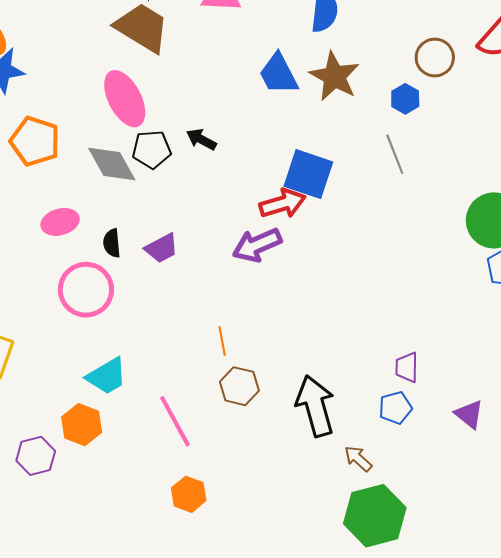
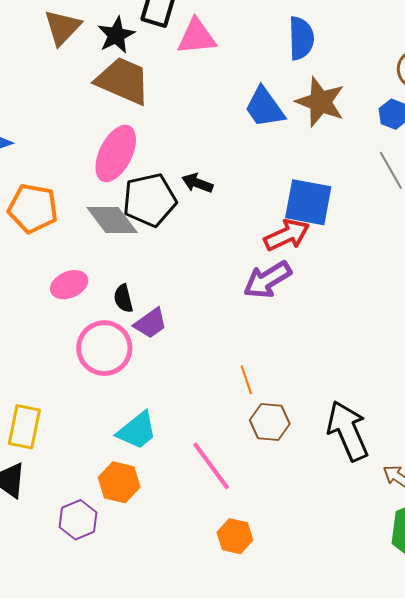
pink ellipse: (125, 99) -> (116, 153), turned 62
black pentagon: (152, 149) -> (150, 200), size x1.4
purple trapezoid: (162, 248) -> (150, 323), moved

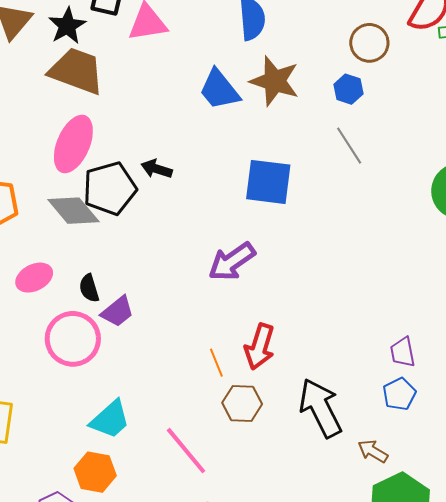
red arrow: (287, 235) -> (260, 347), moved, turned 135

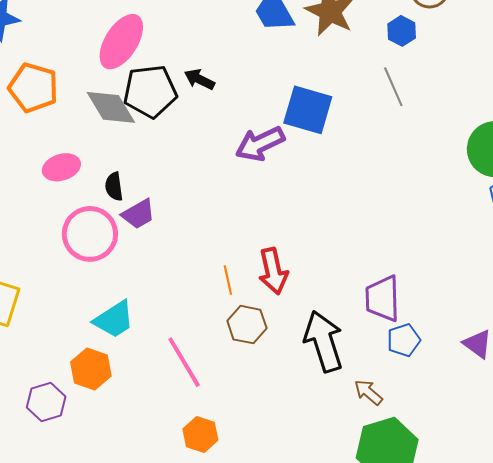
purple arrow: (232, 262) -> (260, 144), moved
red arrow: (260, 347) -> (273, 271), turned -39
purple trapezoid: (403, 352) -> (383, 299), moved, size x1.5

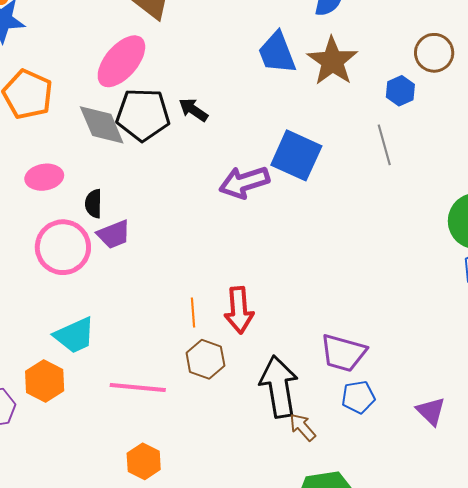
purple trapezoid: (383, 299) -> (343, 353), turned -81
pink line: (184, 362) -> (138, 387), turned -62
brown arrow: (368, 392) -> (303, 427), moved

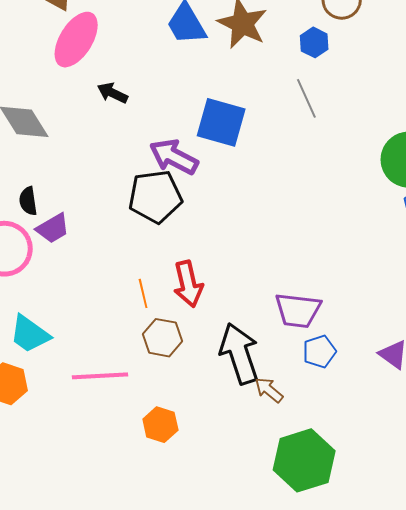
pink ellipse: (121, 61) -> (76, 40), moved
black pentagon: (143, 115) -> (155, 197), moved
purple arrow: (244, 182) -> (174, 157), turned 54
cyan trapezoid: (75, 335) -> (30, 334), turned 69
orange hexagon: (144, 461) -> (160, 425), moved

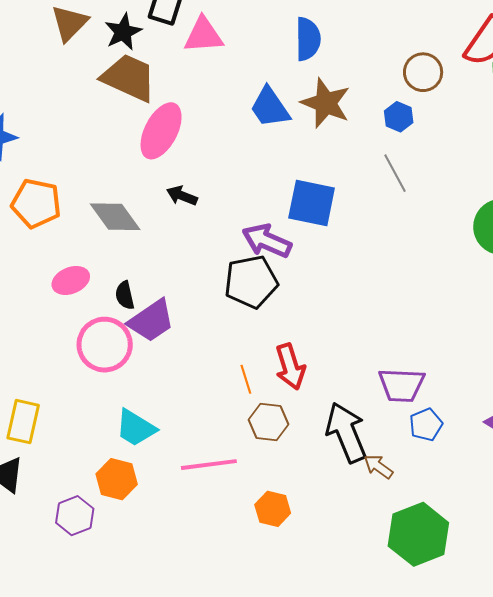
black arrow: (112, 93) -> (182, 196), moved
purple trapezoid: (53, 228) -> (151, 321), size x1.4

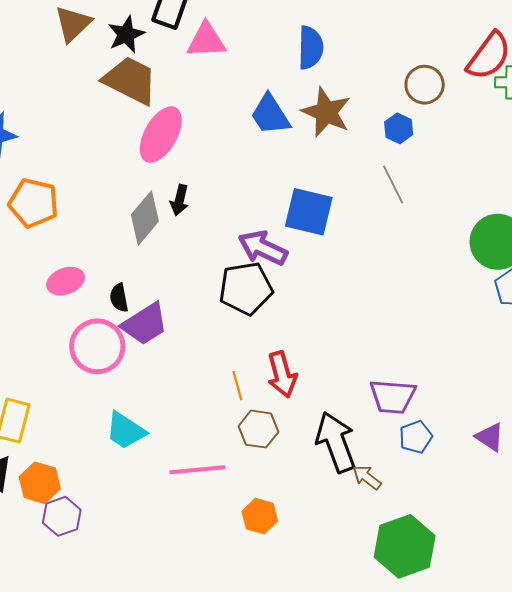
black arrow: (182, 196) -> (179, 200), turned -100
gray diamond: (115, 217) -> (145, 218), moved, turned 74
orange hexagon: (117, 479) -> (40, 483), moved

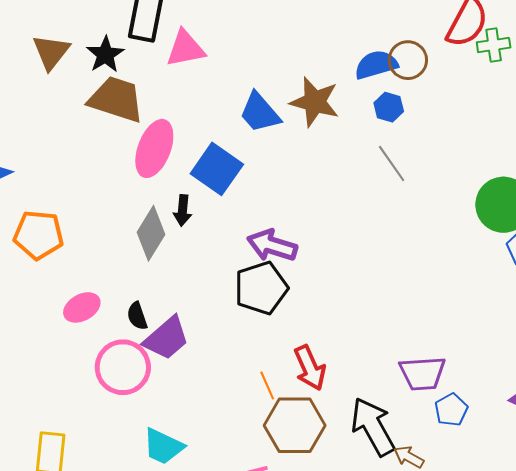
blue semicircle: (311, 48) -> (376, 65), moved, turned -99
blue square: (309, 212) -> (217, 169), moved, turned 30
brown hexagon: (259, 429) -> (295, 425), size x1.5

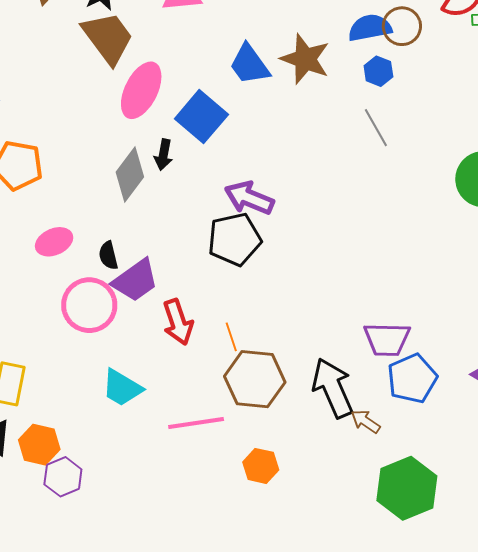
brown trapezoid: (116, 99) -> (108, 38), turned 30
red arrow: (310, 368) -> (178, 322), moved
blue pentagon: (451, 410) -> (412, 379), size x1.5

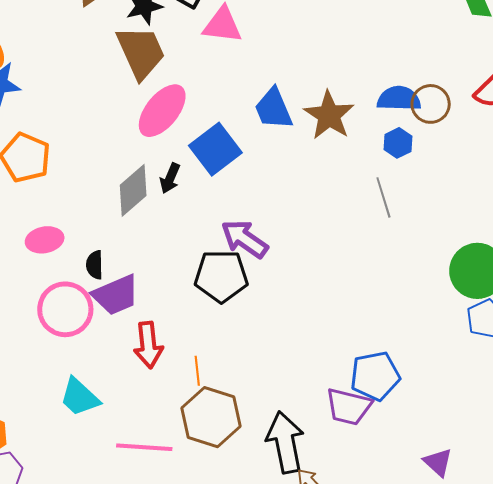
blue pentagon: (412, 379) -> (375, 376), moved

